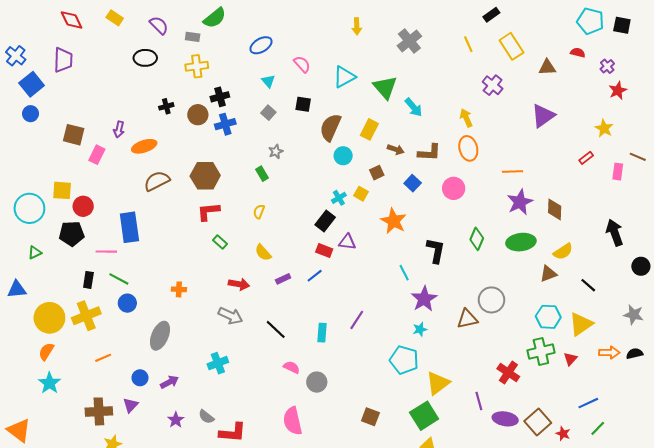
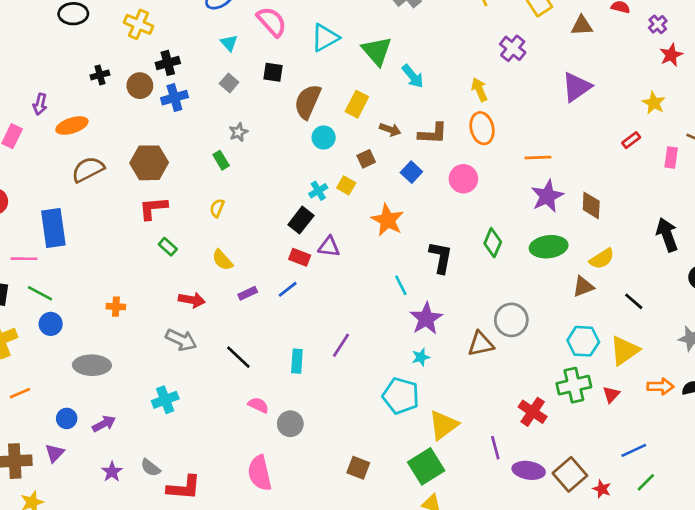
pink semicircle: (302, 64) -> (272, 22), size x1.4
yellow cross: (197, 66) -> (139, 24), turned 30
gray ellipse: (160, 336) -> (92, 365), turned 68

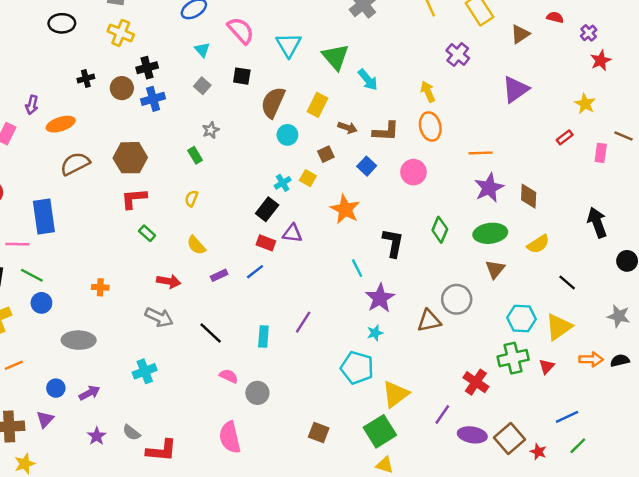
brown triangle: (582, 26) -> (520, 34), turned -30
cyan triangle: (325, 38) -> (289, 45), turned -32
brown triangle: (583, 287) -> (495, 269), moved, turned -30
purple line: (495, 448) -> (442, 414), turned 50

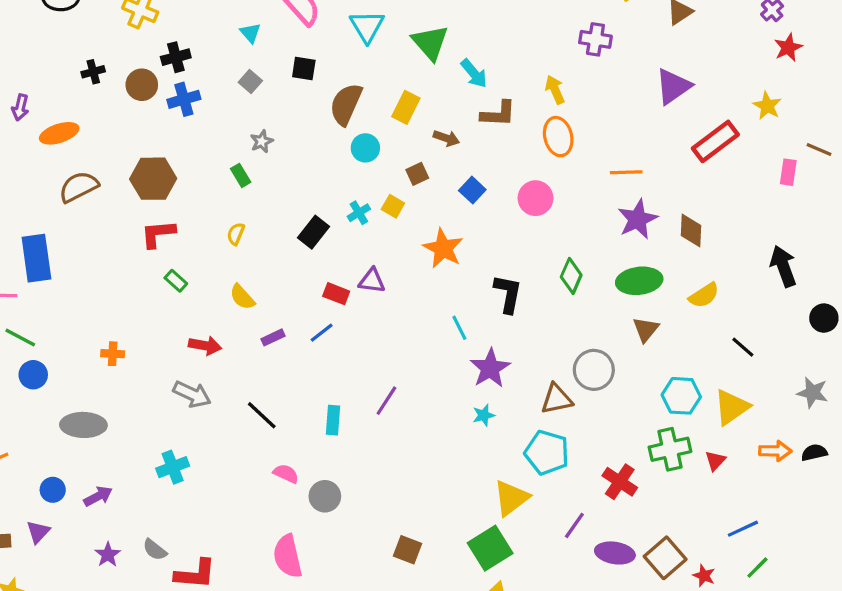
purple cross: (458, 54) -> (595, 39), turned -30
brown L-shape: (386, 131) -> (498, 114), moved
red rectangle: (565, 137) -> (715, 141), moved, size x2.0
black rectangle: (267, 209) -> (314, 232), moved
cyan pentagon: (357, 368) -> (547, 453), moved

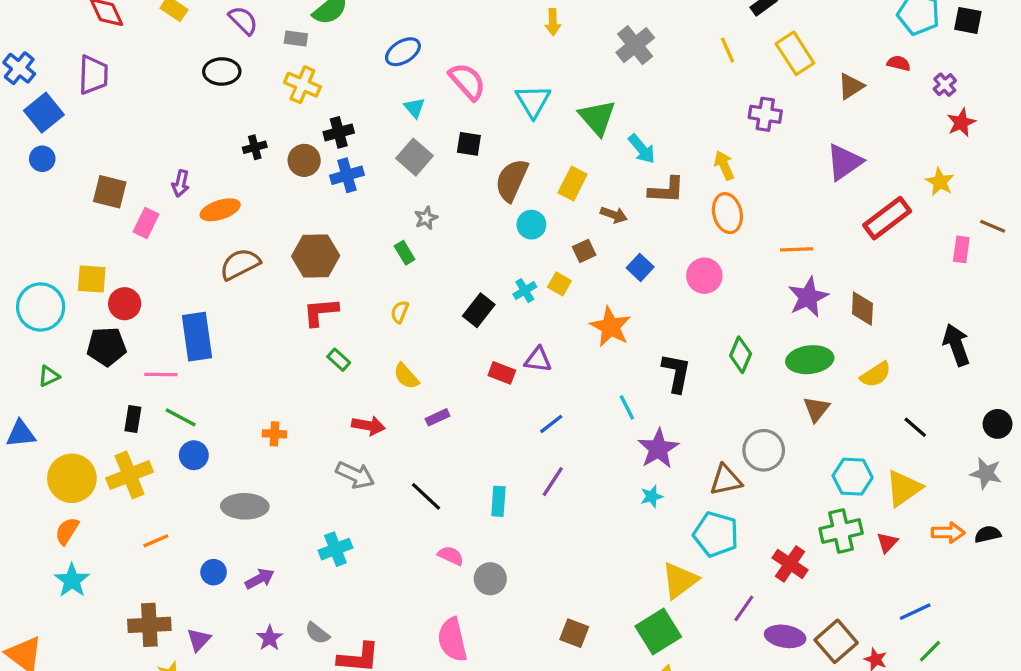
gray square: (250, 81) -> (414, 157), size x1.5
black circle: (824, 318) -> (998, 424), moved
blue line: (322, 333) -> (551, 424), moved
purple triangle: (38, 532) -> (199, 640), moved

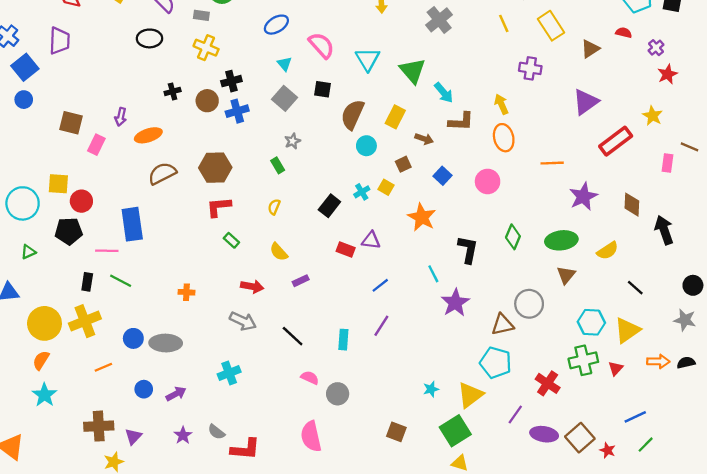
purple star: (808, 297) -> (583, 196), moved
brown diamond: (862, 309) -> (632, 205), moved
blue circle: (194, 455) -> (133, 338), moved
cyan star: (652, 496) -> (431, 389), moved

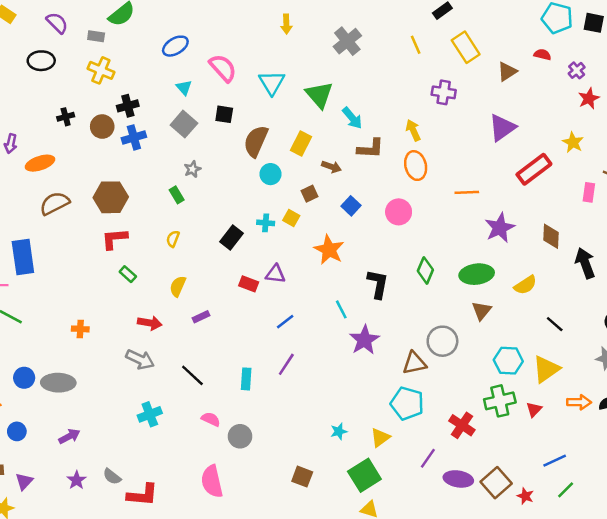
cyan cross: (362, 192) -> (266, 223), turned 35
yellow semicircle: (279, 252) -> (178, 286), turned 66
cyan cross: (229, 373) -> (150, 414), moved
blue circle: (144, 389) -> (17, 431), moved
yellow triangle: (470, 395) -> (380, 438), size x0.7

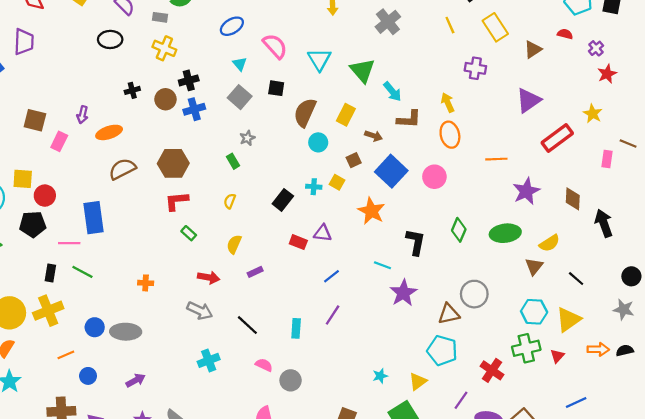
blue square: (351, 206) -> (391, 171), size x1.8
cyan line: (341, 309) -> (382, 265), turned -42
brown triangle: (481, 311) -> (534, 266), moved

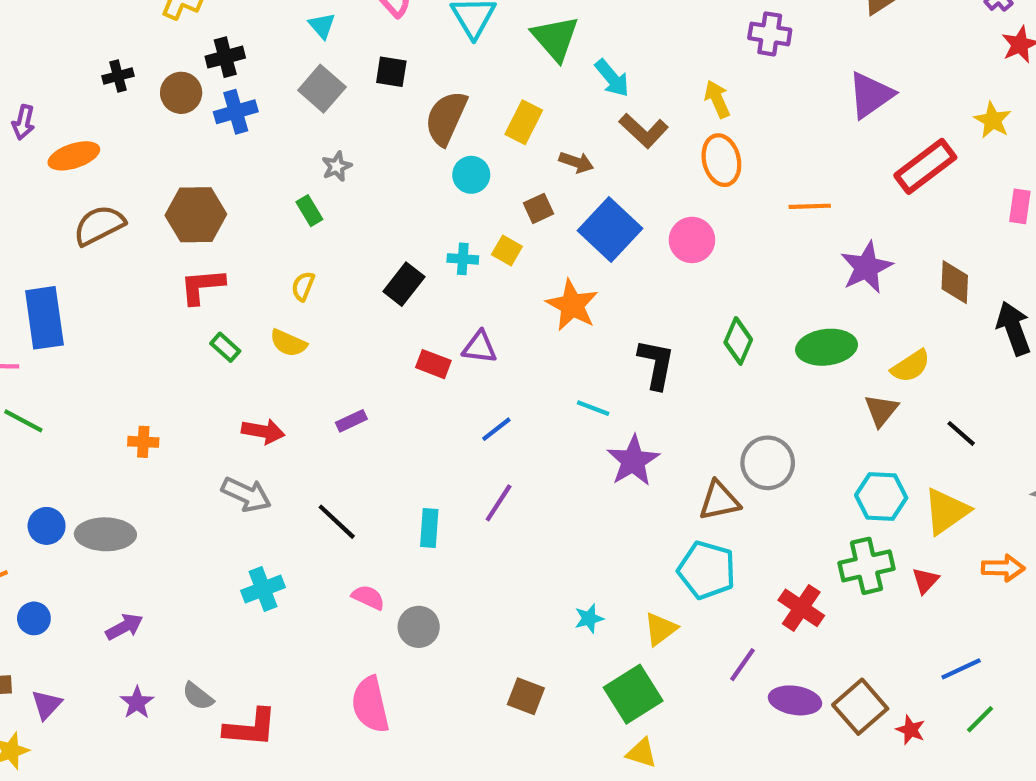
brown L-shape: (409, 119) -> (644, 131), turned 40
yellow semicircle: (234, 244) -> (288, 343), moved, turned -90

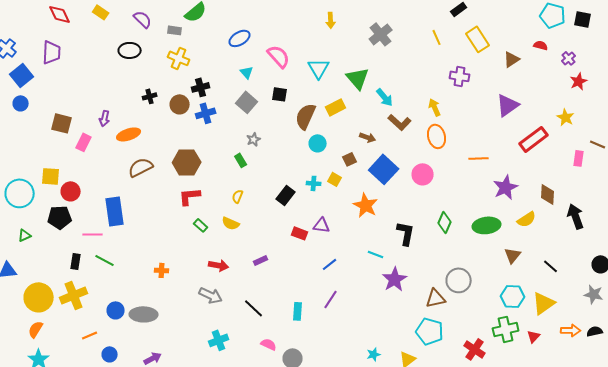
yellow rectangle: (524, 122) -> (336, 107), moved, turned 36
yellow semicircle: (911, 366) -> (527, 219), moved

